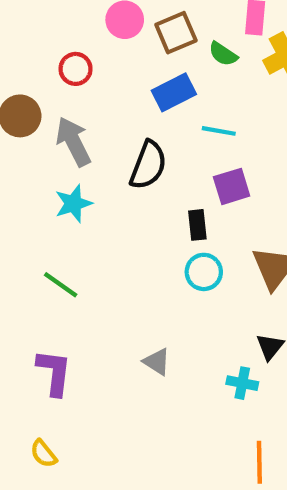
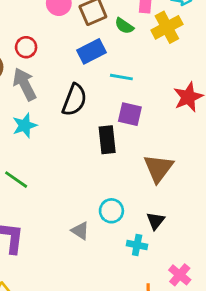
red circle: (76, 69) -> (26, 47), moved
purple square: (232, 186) -> (130, 114), turned 30
black rectangle: (197, 225) -> (107, 140), size x1.4
cyan circle: (204, 272) -> (111, 211), moved

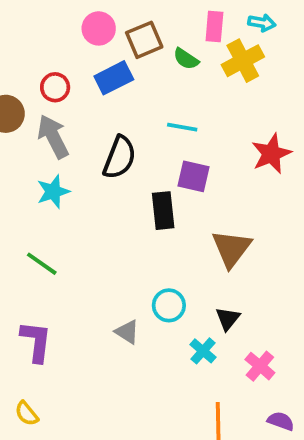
blue rectangle: (92, 51) -> (114, 78), moved
cyan cross: (137, 245) -> (203, 351), turned 30
pink cross: (180, 275) -> (260, 366), moved

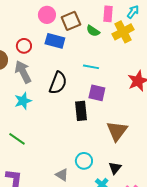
cyan arrow: (262, 23) -> (133, 12), turned -64
blue rectangle: (114, 78) -> (55, 41), turned 42

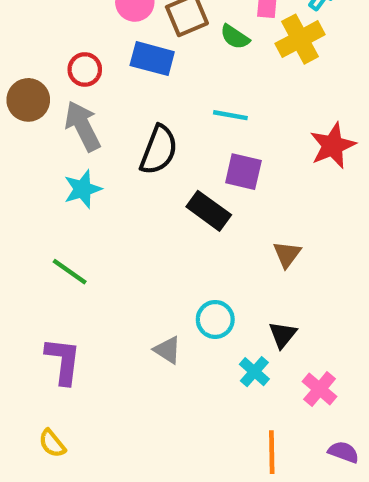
black rectangle: (81, 111) -> (209, 211), turned -48
brown triangle: (117, 131) -> (287, 254), size x0.6

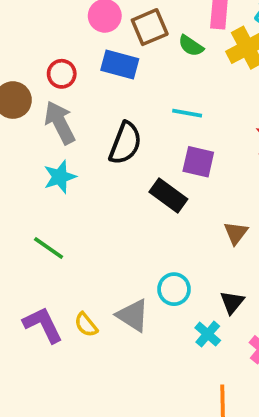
gray triangle: (167, 350) -> (133, 315), size x1.4
purple L-shape: (63, 361) -> (43, 325), turned -33
yellow semicircle: (52, 443) -> (86, 325), moved

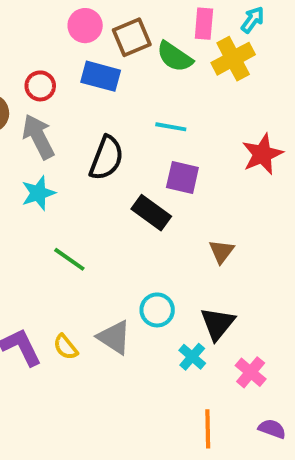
green semicircle: (191, 46) -> (175, 57), size x1.4
green line: (49, 248) -> (69, 259), moved
black triangle: (232, 302) -> (218, 324), size x1.4

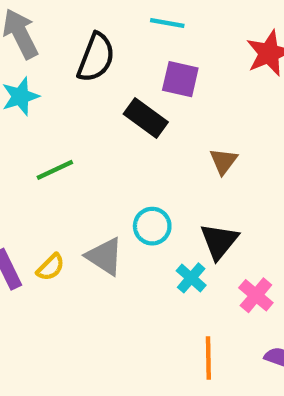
green line: (69, 259) -> (55, 170), turned -60
yellow semicircle: (66, 347) -> (51, 267), turned -96

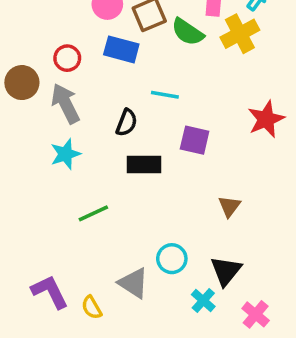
cyan line: (167, 23) -> (165, 95), moved
black semicircle: (96, 58) -> (127, 123), size x0.7
black rectangle: (146, 118) -> (144, 164), moved, turned -36
yellow semicircle: (51, 267) -> (92, 307), moved, turned 105

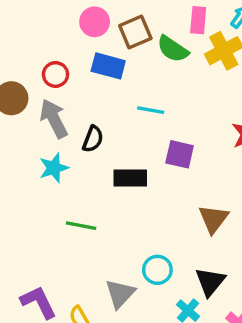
black semicircle: (127, 123) -> (93, 139), moved
brown triangle: (229, 206) -> (213, 219), size x1.4
green line: (93, 213) -> (81, 226), turned 36
gray triangle: (133, 283) -> (120, 294), turned 40

